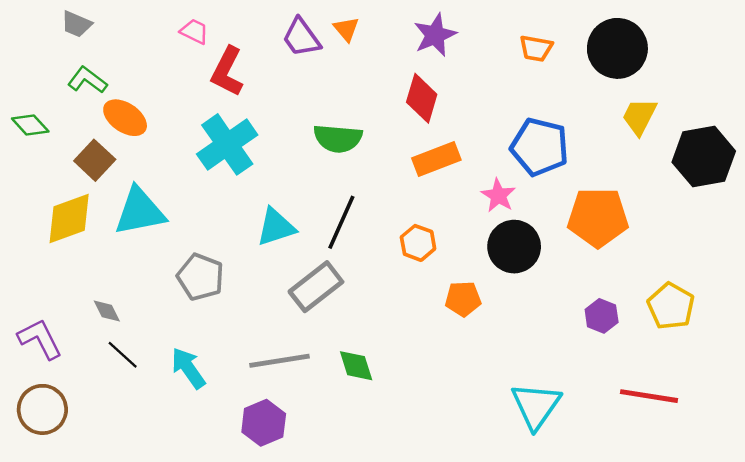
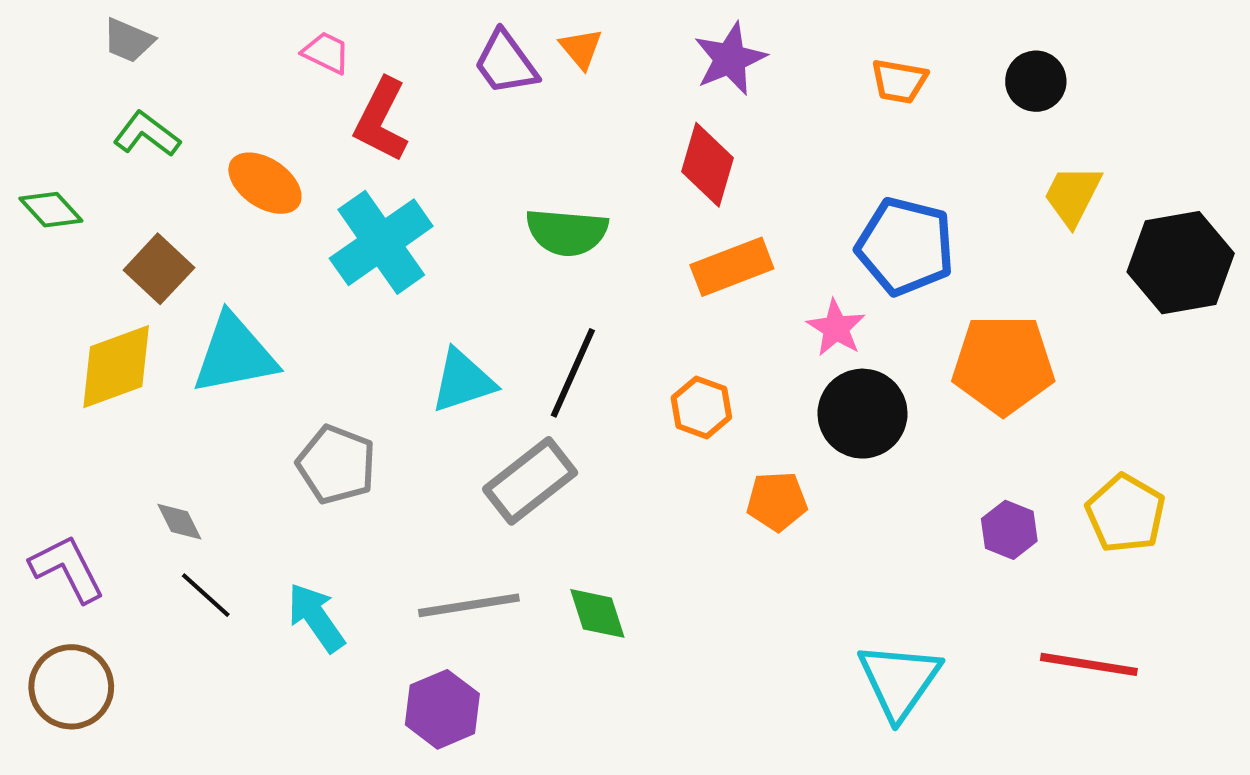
black circle: (617, 48) -> (1036, 81), size x0.6
orange ellipse: (125, 118) -> (265, 183), moved

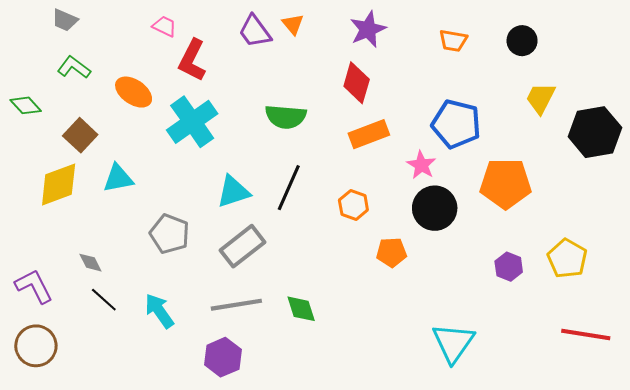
cyan triangle: (234, 354) -> (118, 178), size x0.7
gray rectangle: (530, 481) -> (243, 246), moved
red line: (1089, 664) -> (586, 335), moved

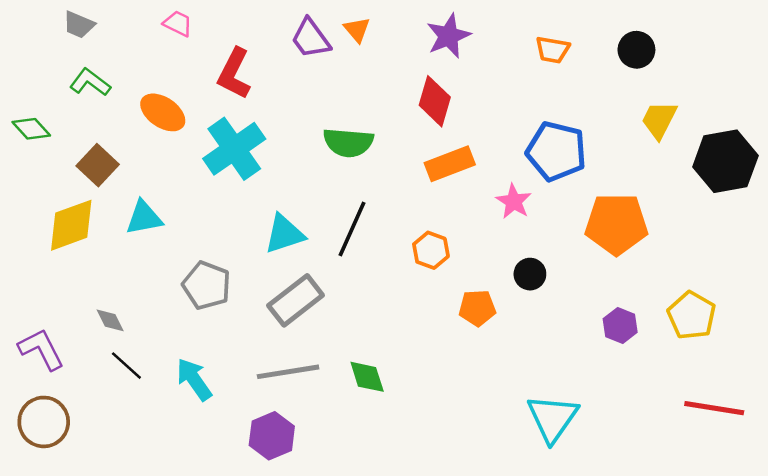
pink trapezoid: (164, 26) -> (178, 23), moved
black circle: (435, 208) -> (530, 274), moved, size x0.6

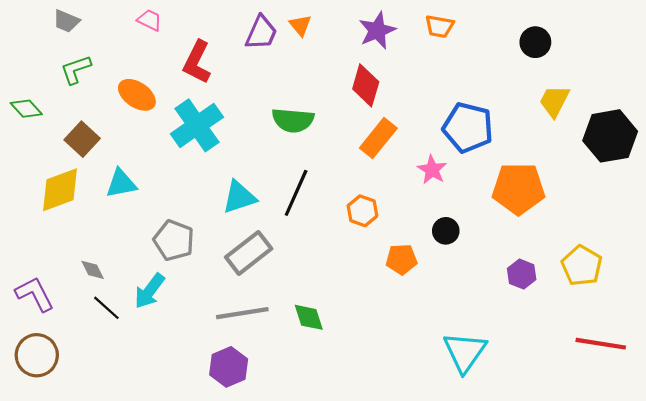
purple trapezoid: (311, 38) -> (261, 33), turned -120
orange trapezoid: (553, 50) -> (439, 26), moved
green L-shape: (90, 82) -> (76, 70), turned -56
orange rectangle: (450, 164) -> (378, 138), turned -30
cyan arrow: (194, 379) -> (150, 291), moved, turned -108

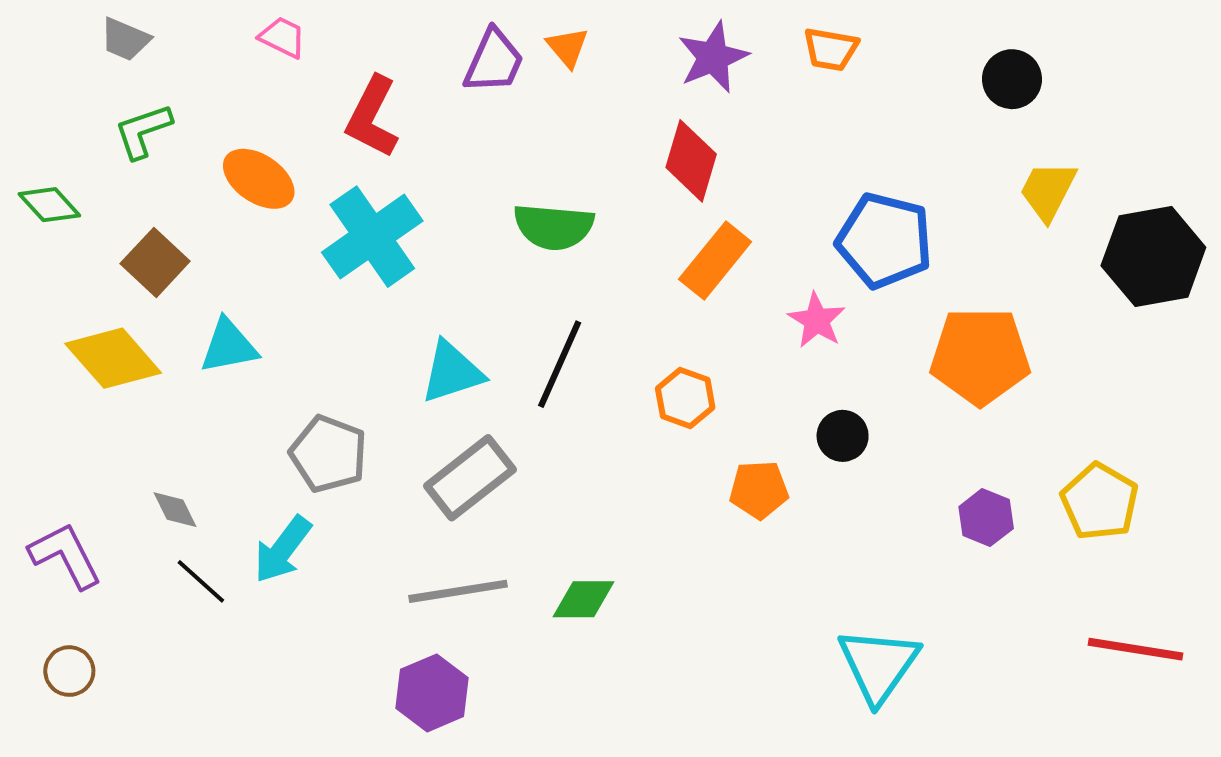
yellow diamond: (60, 190) -> (113, 358), turned 69
green diamond: (309, 317) -> (584, 599), turned -72
brown circle: (37, 355) -> (69, 671), size x0.6

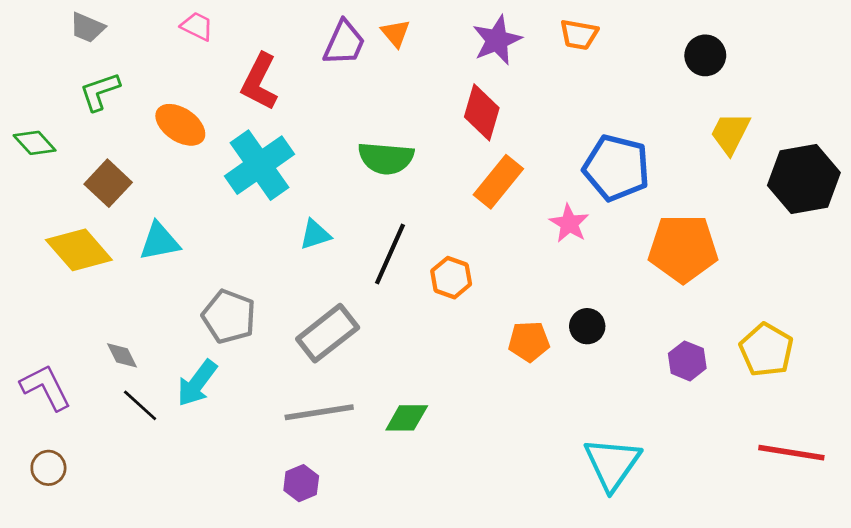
cyan triangle: (452, 372) -> (315, 235), moved, size x0.7
orange hexagon: (685, 398) -> (451, 278), moved
black circle: (843, 436) -> (587, 326), moved
purple hexagon: (432, 693) -> (301, 483), size x0.7

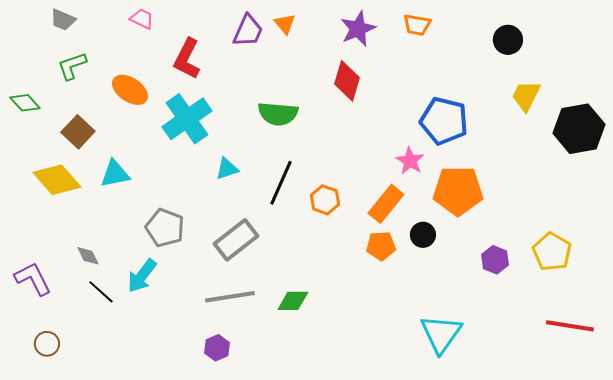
orange rectangle: (498, 182) -> (386, 204), moved
orange pentagon: (683, 248) -> (458, 191), moved
brown circle: (48, 468) -> (47, 344), moved

